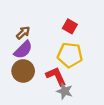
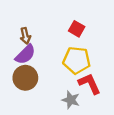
brown arrow: (23, 33) -> (25, 36), turned 120
red L-shape: (56, 76) -> (89, 84), moved

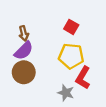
red L-shape: (89, 84) -> (83, 78), turned -125

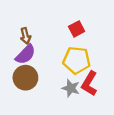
red square: (71, 27) -> (77, 29), turned 32
gray star: (66, 93) -> (71, 88), moved

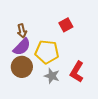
yellow pentagon: (77, 60) -> (47, 52), moved
gray star: (71, 88) -> (52, 76), moved

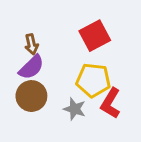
red square: (66, 25) -> (95, 36), size x1.5
yellow pentagon: (47, 52) -> (93, 80), moved

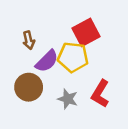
purple semicircle: (31, 67) -> (47, 61), moved
yellow pentagon: (93, 80) -> (73, 57), moved

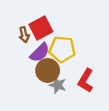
red square: (86, 32) -> (41, 28), moved
brown circle: (29, 87) -> (48, 70), moved

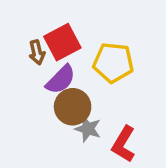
yellow pentagon: (62, 49) -> (113, 63), moved
red L-shape: (86, 81) -> (124, 144), moved

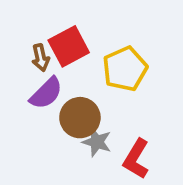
yellow pentagon: (113, 63) -> (125, 69), turned -30
purple semicircle: (61, 80) -> (46, 93), moved

